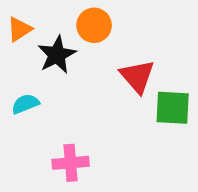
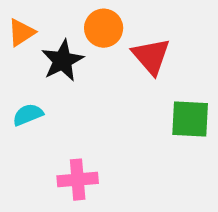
red triangle: (137, 76) -> (151, 56), moved

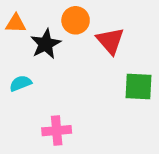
orange triangle: (21, 32) -> (16, 23), turned 35

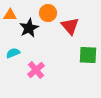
pink cross: (57, 131) -> (36, 70), moved, turned -36

